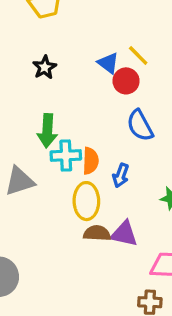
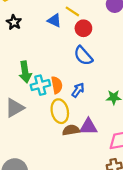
black star: (45, 67) -> (14, 22), moved
red circle: (126, 81) -> (83, 28), moved
blue arrow: (121, 175) -> (78, 90), turned -152

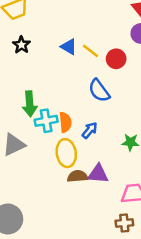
yellow line: (72, 11) -> (91, 51), moved
red circle: (83, 28) -> (116, 59), moved

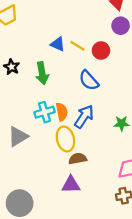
black star: (21, 45) -> (12, 67), moved
green arrow: (30, 104) -> (42, 73), moved
blue arrow: (90, 130) -> (84, 117), size x1.5
purple triangle: (98, 174) -> (71, 185), moved

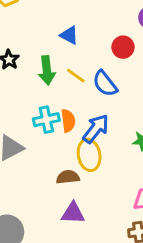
yellow line: (78, 46) -> (76, 76), moved
yellow ellipse: (65, 139) -> (89, 155), moved
brown semicircle: (78, 159) -> (68, 177), moved

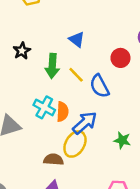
cyan cross: (46, 120) -> (44, 107), turned 30
yellow ellipse: (89, 155) -> (75, 144), turned 30

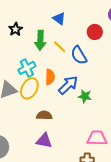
cyan cross: (44, 107) -> (27, 68), moved, turned 36
green star: (122, 140) -> (85, 96), moved
yellow ellipse: (75, 144) -> (29, 88), moved

